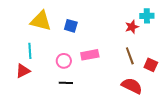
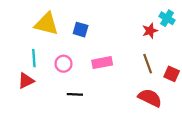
cyan cross: (147, 16) -> (167, 18), turned 32
pink circle: (64, 61) -> (64, 64), moved

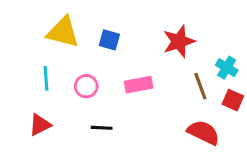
cyan cross: (167, 18) -> (227, 68), moved
red star: (150, 31) -> (179, 41), moved, size x1.5
red triangle: (26, 81) -> (40, 125), moved

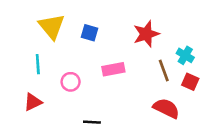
yellow triangle: (63, 32) -> (52, 26), turned 36
pink circle: (86, 86) -> (71, 82), moved
black line: (102, 128) -> (92, 122), moved

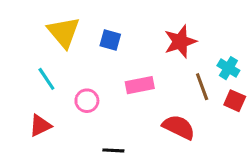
cyan line: (38, 64) -> (46, 79), turned -30
red semicircle: (166, 108) -> (179, 127), moved

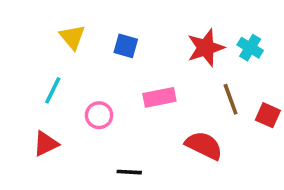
yellow triangle: (64, 32) -> (72, 37), size x0.7
cyan cross: (228, 68) -> (250, 48), moved
cyan line: (46, 79) -> (53, 90), turned 60

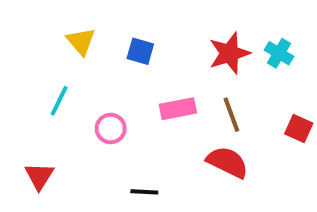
brown line: (231, 99) -> (231, 115), moved
red triangle: (46, 144) -> (39, 176), moved, turned -32

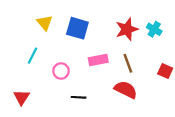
blue square: (140, 51) -> (77, 28), size x1.5
black line: (144, 192) -> (79, 97), moved

